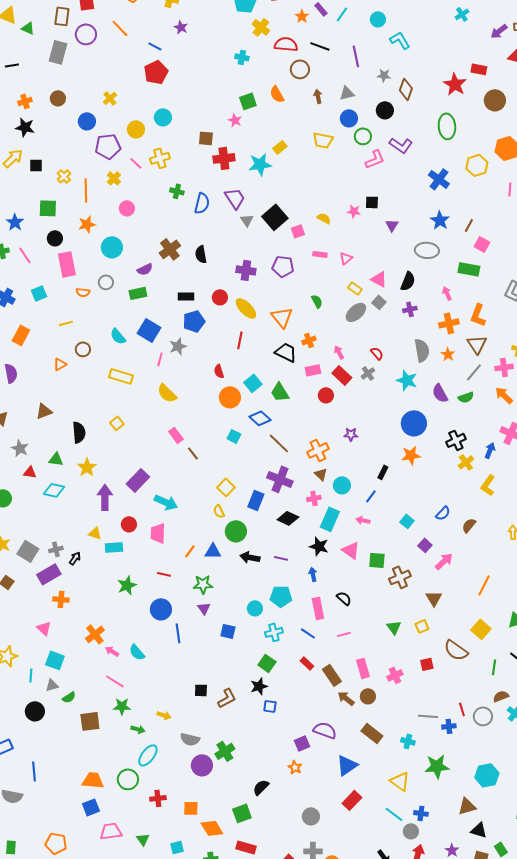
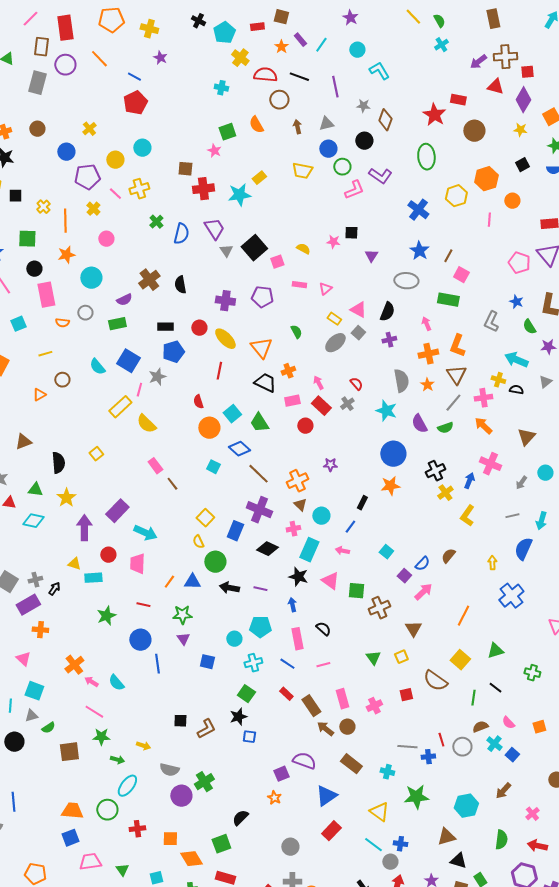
green cross: (177, 191) -> (156, 222), turned 32
yellow rectangle: (121, 376) -> (120, 407), moved, turned -60
blue semicircle: (443, 513) -> (422, 564), moved

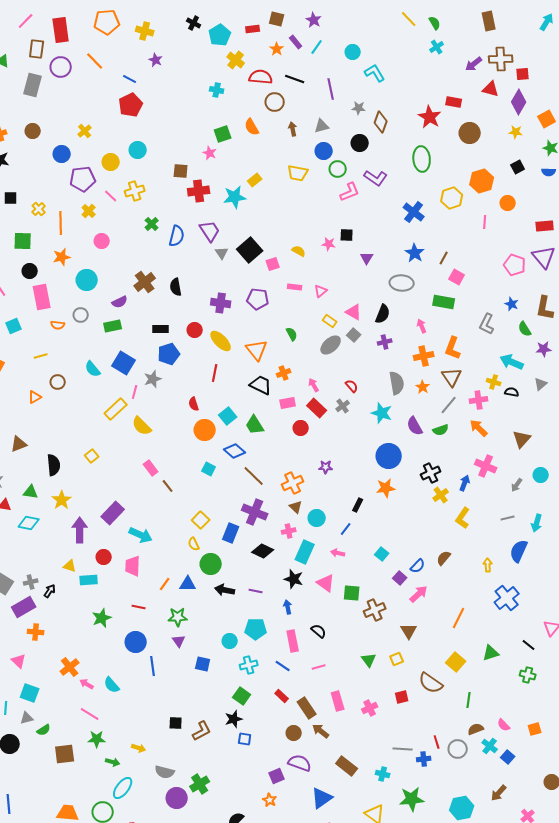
purple star: (350, 18) -> (314, 20), moved
black line: (495, 688) -> (529, 645), moved
brown circle: (347, 727) -> (294, 733), moved

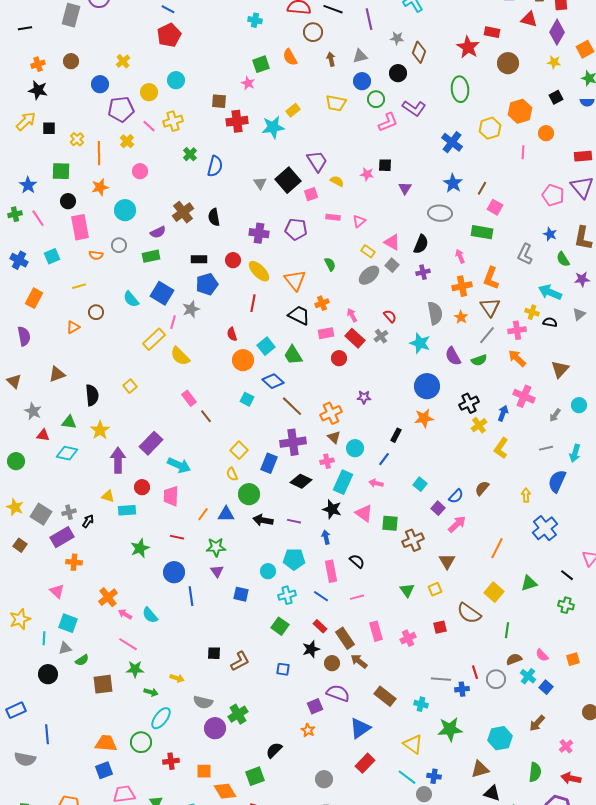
purple trapezoid: (210, 231) -> (317, 161), moved
purple cross: (255, 512) -> (293, 442), turned -30
black star: (234, 719) -> (311, 649), moved

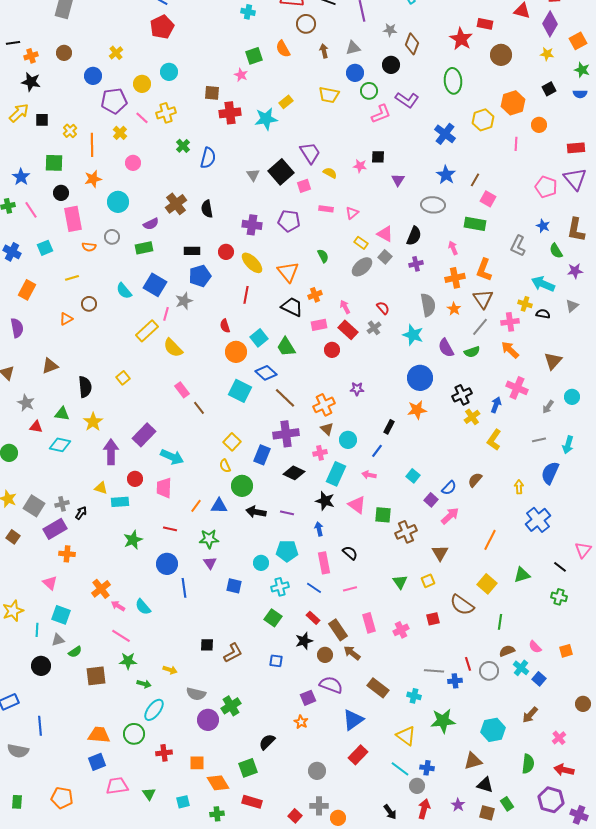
black line: (25, 28) -> (13, 43), moved
cyan square: (247, 399) -> (240, 391), size x1.6

